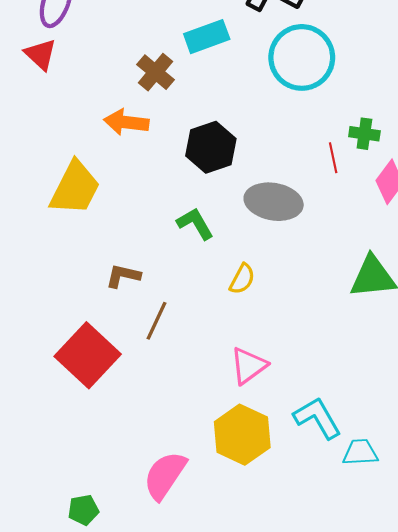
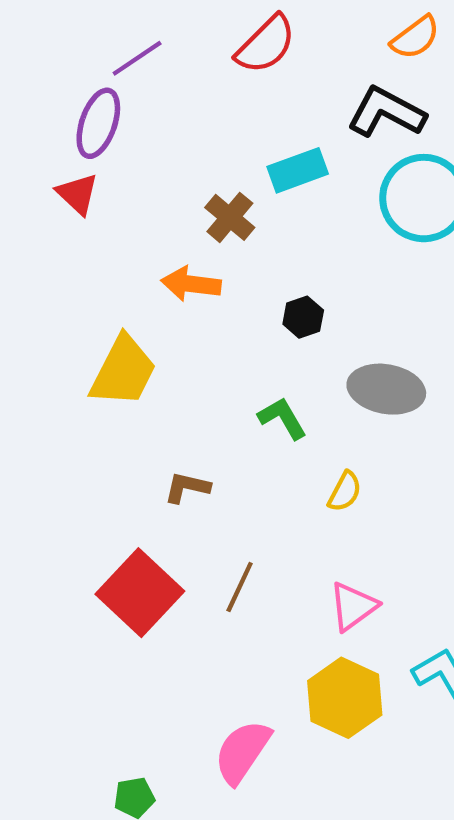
black hexagon: (211, 147) -> (303, 317), size x0.6
brown line: (157, 321) -> (240, 587), moved

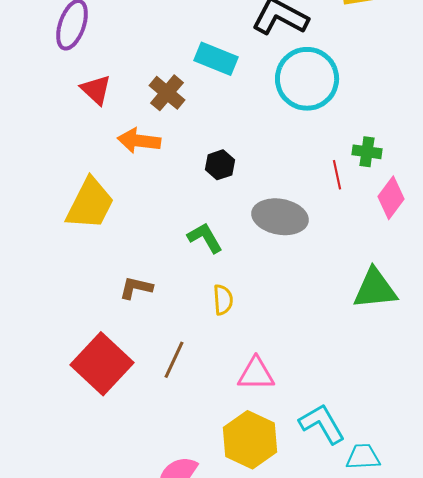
cyan rectangle: (298, 170) -> (216, 59), turned 42
red triangle: (78, 194) -> (96, 90), moved
yellow semicircle: (345, 492) -> (223, 300), moved, turned -32
pink triangle: (353, 606) -> (256, 374), turned 36

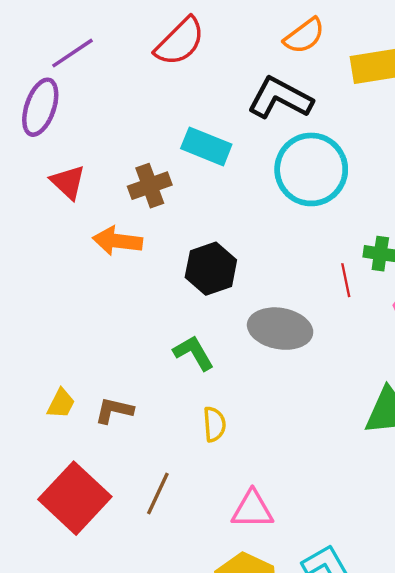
brown cross: (167, 93) -> (150, 186), turned 30
black hexagon: (220, 165) -> (211, 269), size x1.5
yellow trapezoid: (90, 204) -> (61, 404), moved, size x0.5

